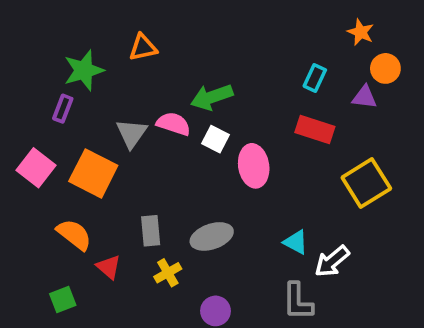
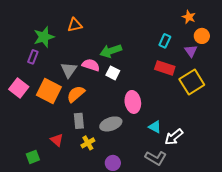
purple triangle: (364, 97) -> (191, 51), turned 48
pink ellipse: (254, 166) -> (133, 102), moved
yellow square: (366, 183) -> (192, 82), moved
orange semicircle: (74, 235) -> (76, 94), moved, turned -78
gray L-shape: (298, 301) -> (156, 158), turned -60

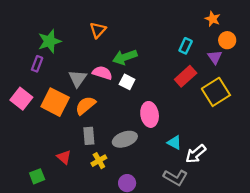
orange triangle: (75, 25) -> (98, 30), moved, turned -35
red rectangle: (165, 68) -> (186, 76), turned -60

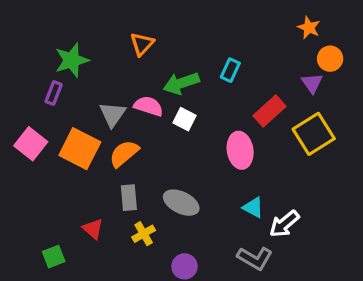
cyan rectangle: (186, 46) -> (230, 70), moved
pink ellipse: (150, 114) -> (240, 150), moved
gray ellipse: (125, 139) -> (181, 203), turned 45

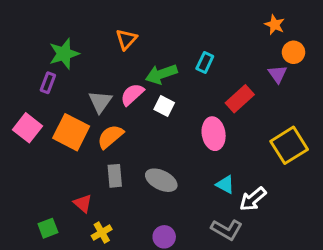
pink semicircle: (149, 106) -> (132, 94), turned -60
yellow square: (314, 134) -> (289, 145), moved
yellow cross: (144, 234) -> (102, 232), moved

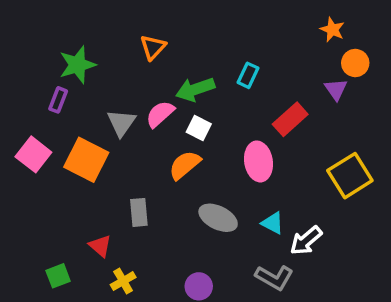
orange semicircle: (110, 137) -> (185, 165), moved
gray ellipse: (161, 180) -> (218, 218), moved

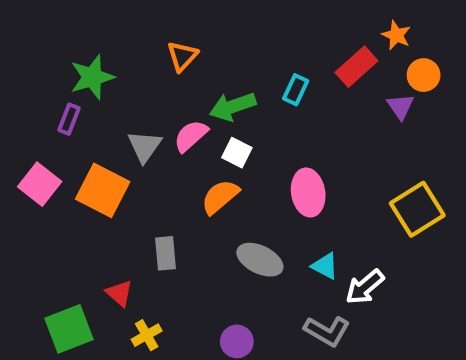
red rectangle: (290, 119) -> (356, 67), moved
green square: (58, 276) -> (69, 329), size x1.6

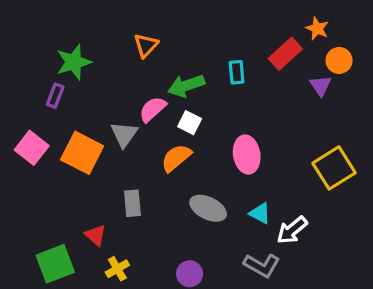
cyan rectangle: (296, 90) -> (237, 72), turned -30
gray triangle: (145, 146) -> (124, 134), moved

